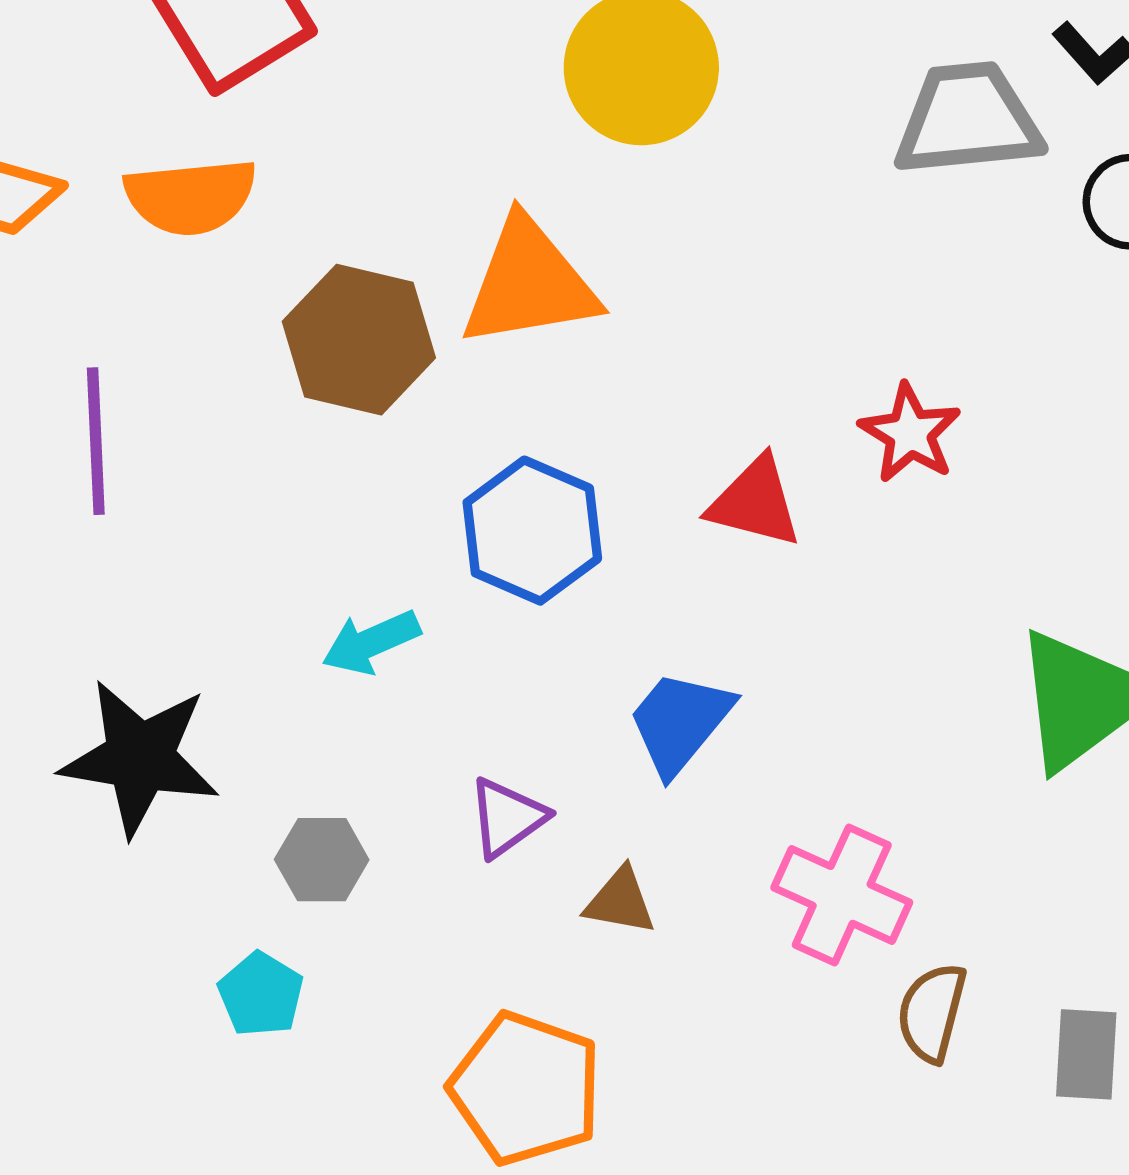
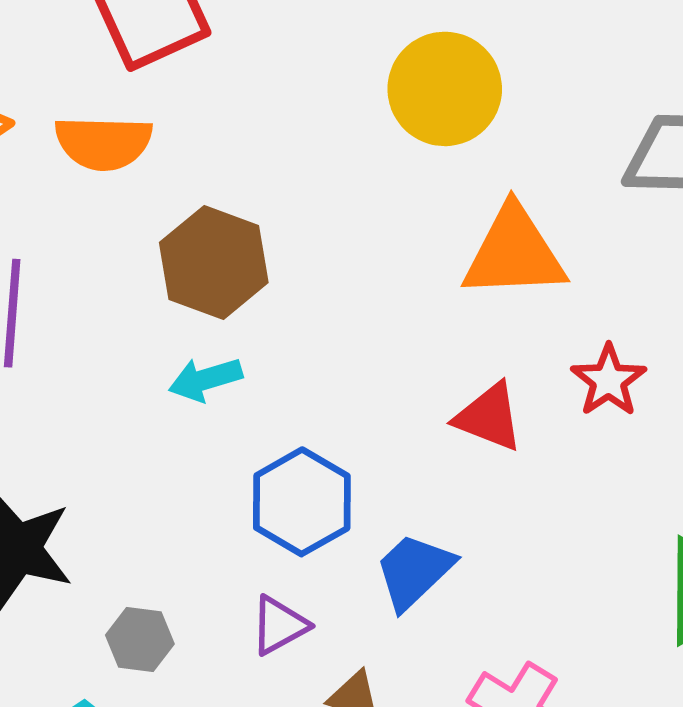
orange triangle: (529, 283) -> (514, 253), moved
blue hexagon: (532, 531) -> (302, 502), moved
cyan arrow: (371, 642) -> (205, 379), moved

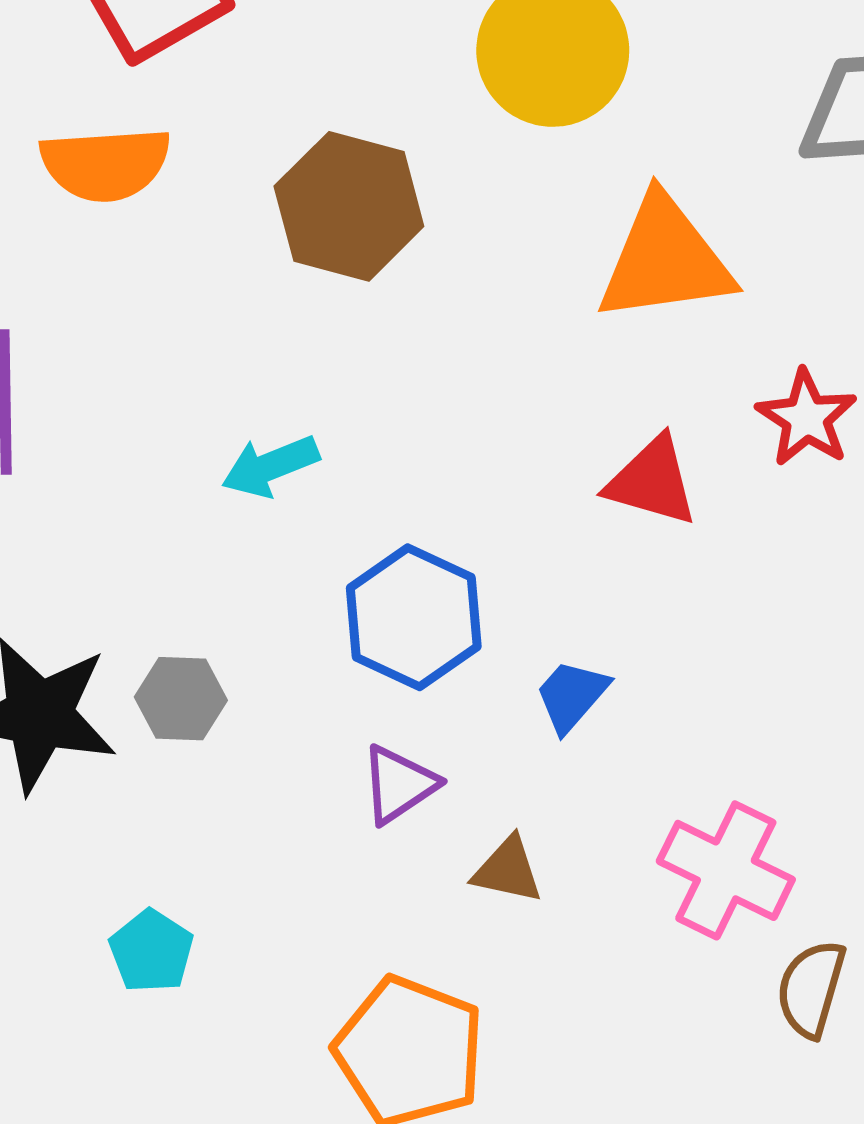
brown hexagon: (214, 263) -> (349, 206), moved
blue trapezoid: (414, 571) -> (572, 696), size x0.7
gray hexagon: (140, 640) -> (181, 699), moved

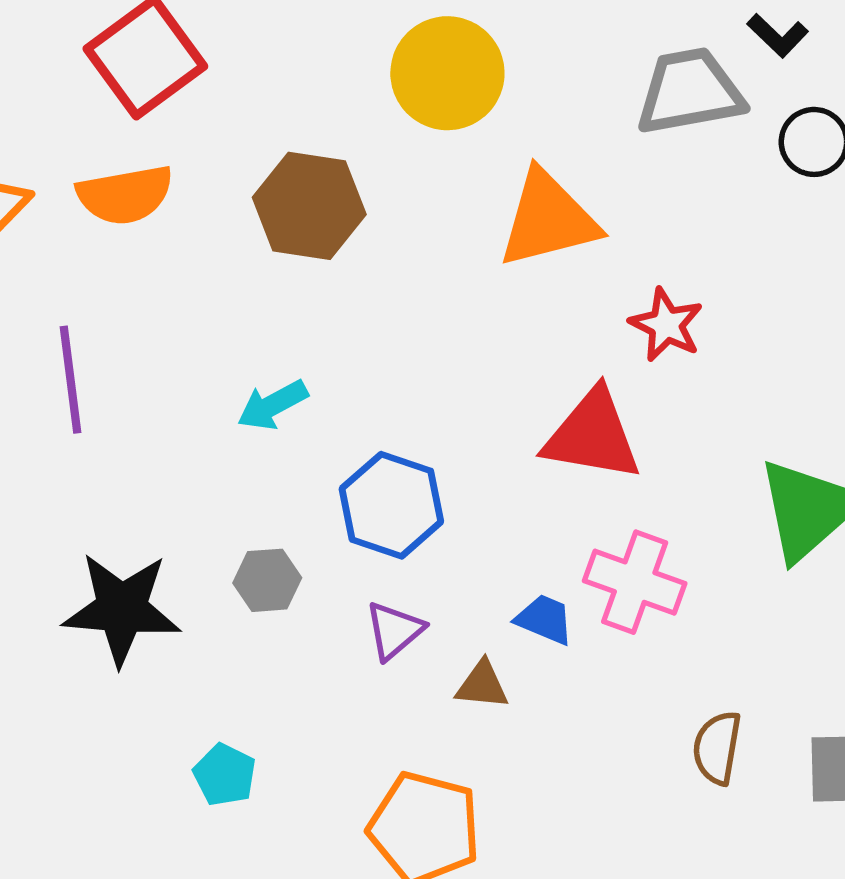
red triangle: (652, 481) -> (592, 435), moved, size x1.4
blue trapezoid: (572, 696) -> (545, 619), moved, turned 78
gray hexagon: (181, 699) -> (267, 580), moved
pink cross: (726, 870) -> (635, 582), moved

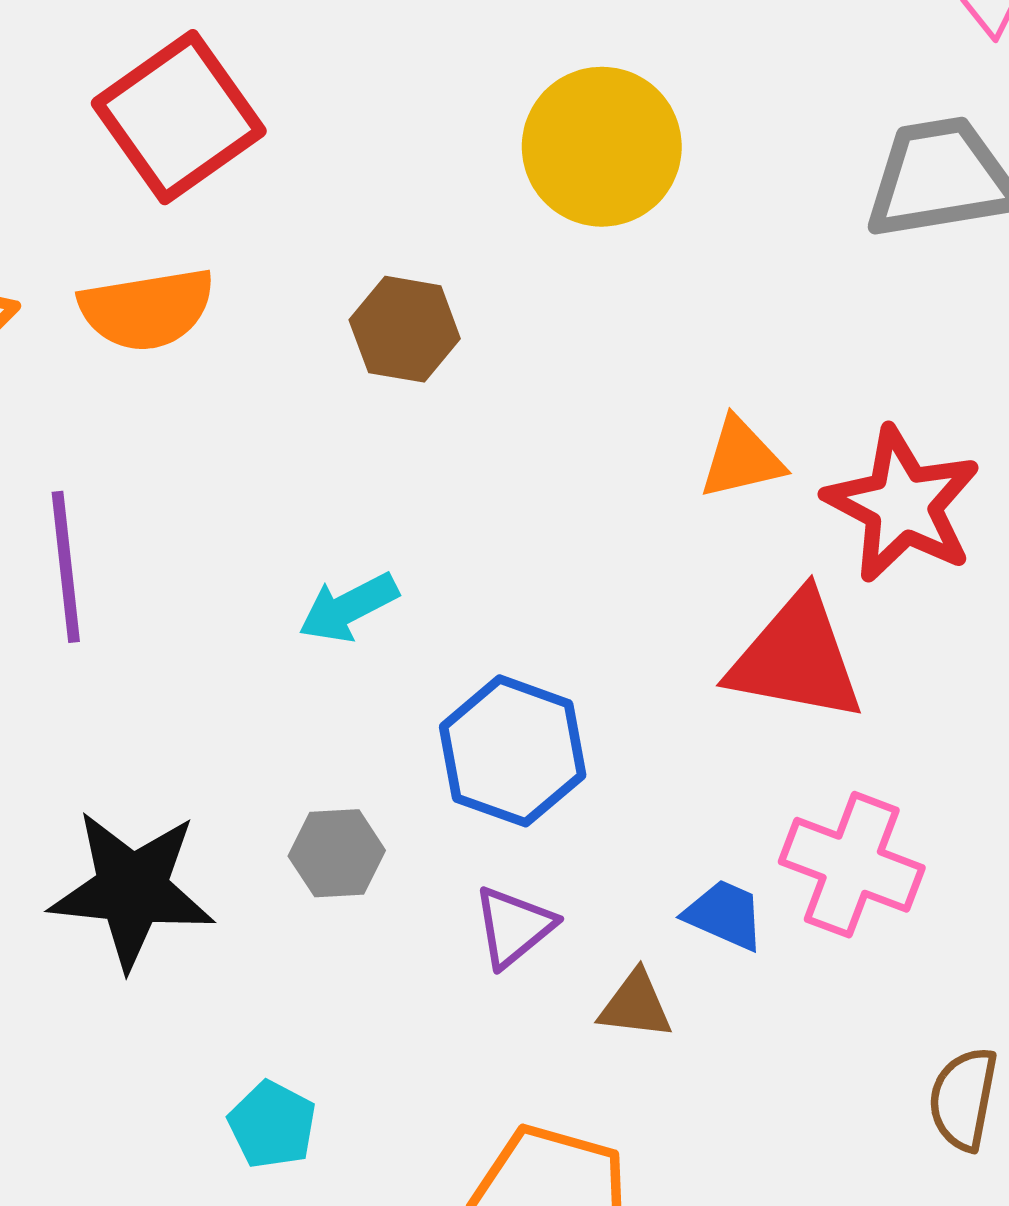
brown hexagon: (309, 206) -> (405, 329), size x0.7
orange triangle: (548, 219) -> (741, 458), moved, size x0.6
red star: (666, 325) -> (902, 505), size x1.5

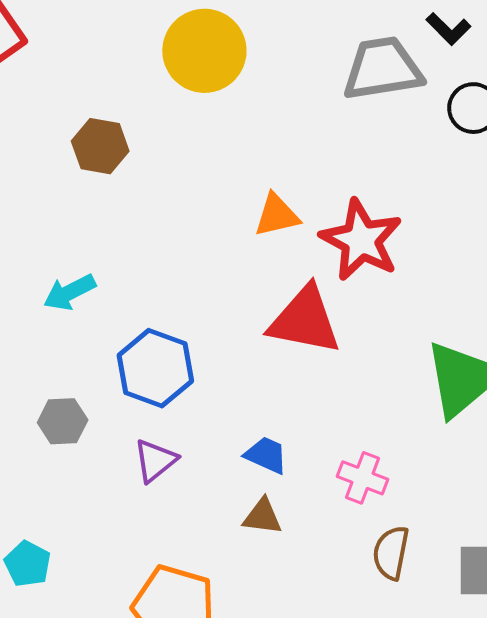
pink cross: (852, 865) -> (362, 478), moved, size x0.7
brown triangle: (636, 1005) -> (262, 517), moved

